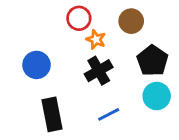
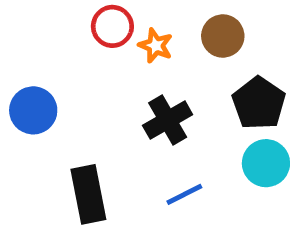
red circle: (79, 18) -> (112, 26), moved
orange star: (96, 39) -> (156, 46), moved
blue circle: (37, 65) -> (33, 110), moved

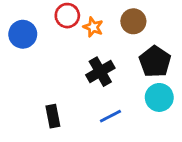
blue circle: (33, 110) -> (23, 34), moved
black rectangle: (88, 194) -> (53, 116), size x0.7

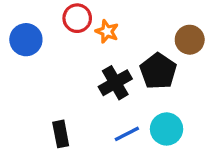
brown circle: (133, 21) -> (190, 40), moved
black pentagon: (155, 62) -> (158, 71), moved
cyan circle: (159, 97) -> (167, 129), moved

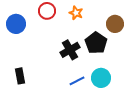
orange star: (107, 31) -> (76, 13), moved
black rectangle: (61, 134) -> (20, 76), moved

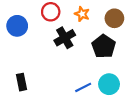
brown circle: (115, 24) -> (114, 18), moved
black cross: (70, 50) -> (65, 38), moved

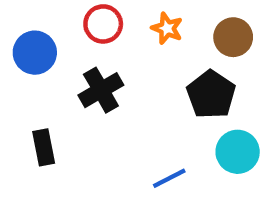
black cross: (65, 38) -> (101, 90), moved
black rectangle: (21, 82) -> (44, 147), moved
cyan circle: (109, 84) -> (238, 152), moved

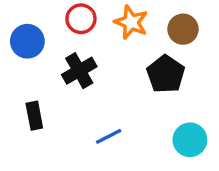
orange star: (167, 28) -> (131, 22), size x1.4
cyan circle: (238, 152) -> (190, 140), moved
blue line: (169, 178) -> (109, 136), moved

